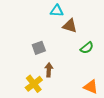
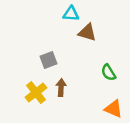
green semicircle: (87, 48) -> (109, 73), moved, turned 96
yellow cross: (34, 84) -> (36, 93), moved

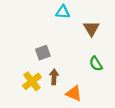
brown triangle: (87, 33) -> (91, 28), moved, turned 42
orange triangle: (114, 109) -> (74, 93), moved

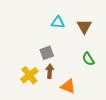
cyan triangle: (63, 12) -> (58, 22), moved
gray square: (43, 53) -> (47, 53), moved

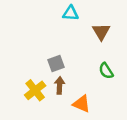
cyan triangle: (58, 22) -> (71, 13), moved

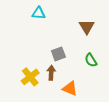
cyan triangle: (71, 13) -> (39, 13), moved
gray square: (56, 63) -> (58, 54), moved

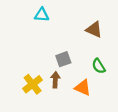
brown triangle: (87, 27) -> (94, 30), turned -35
orange triangle: (70, 88) -> (83, 88), moved

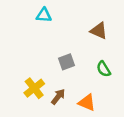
brown arrow: (55, 80) -> (58, 97), moved, turned 35
orange triangle: (83, 88) -> (87, 103), moved

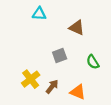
brown triangle: (99, 31) -> (77, 28), moved

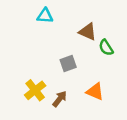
green semicircle: (93, 62) -> (106, 48), moved
orange triangle: (78, 92) -> (95, 92), moved

